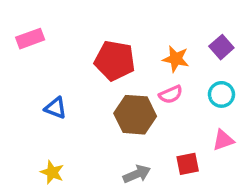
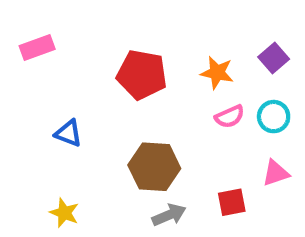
pink semicircle: (171, 94) -> (230, 117), moved
brown hexagon: (135, 115) -> (154, 167), moved

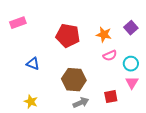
cyan circle: (274, 117) -> (131, 64), moved
pink triangle: (276, 173) -> (132, 83), turned -40

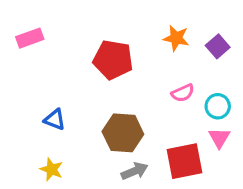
orange star: (104, 35) -> (176, 38), moved
blue triangle: (33, 64) -> (55, 120), moved
red square: (111, 97) -> (184, 161), size x1.6

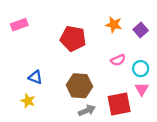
yellow star: (51, 169) -> (28, 101), moved

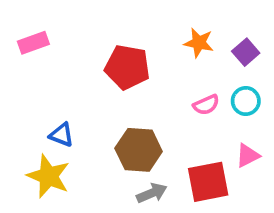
cyan circle: (141, 69) -> (246, 101), moved
pink triangle: (142, 89) -> (248, 155), turned 32
yellow star: (28, 101) -> (48, 176), size x1.6

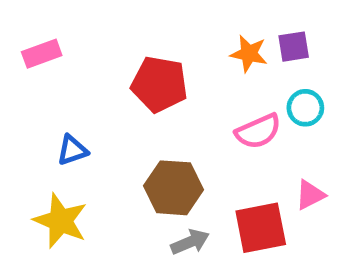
purple square: (246, 52) -> (294, 47), moved, turned 32
cyan circle: (246, 101) -> (305, 108), moved
pink semicircle: (206, 105) -> (258, 131), size x1.4
blue triangle: (62, 135) -> (72, 150), moved, turned -40

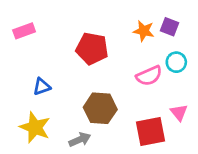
purple square: (294, 47) -> (169, 27), turned 30
pink triangle: (310, 195) -> (179, 112), turned -42
gray arrow: (190, 242) -> (80, 140), moved

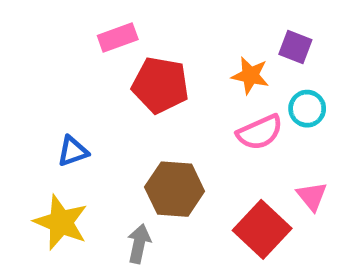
pink rectangle: (24, 31) -> (118, 38), moved
orange star: (144, 31) -> (250, 75), moved
red square: (150, 131) -> (262, 229), turned -36
gray arrow: (80, 140) -> (139, 244), turned -55

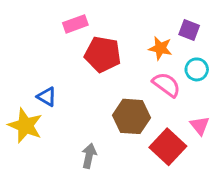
pink semicircle: (260, 132) -> (166, 85), turned -120
blue triangle: (73, 151) -> (47, 97), turned 50
brown hexagon: (175, 189) -> (132, 116), moved
yellow star: (61, 222) -> (25, 126), moved

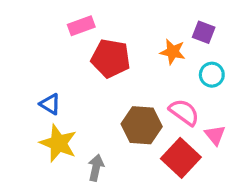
pink semicircle: (166, 85) -> (184, 112), moved
yellow star: (25, 126) -> (58, 143), moved

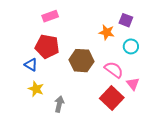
red pentagon: (111, 58) -> (47, 46), moved
brown hexagon: (142, 125) -> (81, 61), moved
yellow star: (58, 143) -> (36, 89), size x0.7

